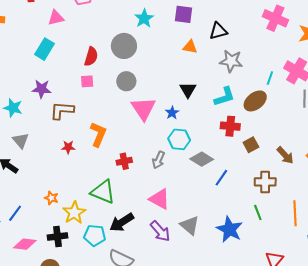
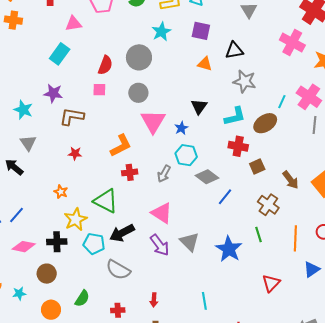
orange L-shape: (98, 134) -> (121, 146), moved, turned 35
brown cross: (265, 182) -> (268, 205), turned 30
orange star: (51, 198) -> (61, 192), moved

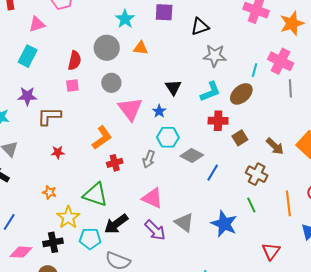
orange triangle: (205, 64) -> (141, 48), moved

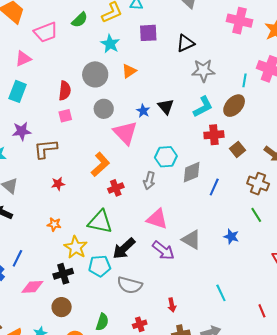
orange triangle: (141, 48) -> (129, 71), turned -35
blue star: (159, 111) -> (143, 111), moved
gray diamond: (192, 156) -> (192, 172), turned -45
blue star: (224, 224) -> (231, 237), size x0.6

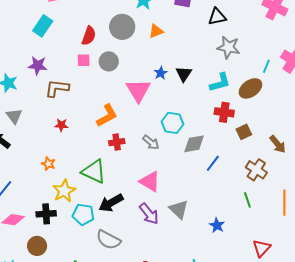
gray circle: (104, 109) -> (109, 61), moved
gray arrow: (149, 181) -> (151, 142), turned -78
blue star: (231, 237) -> (217, 225), moved

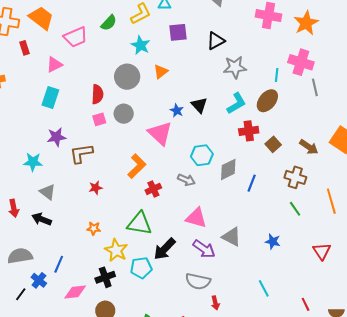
gray semicircle: (108, 240) -> (198, 281), moved

